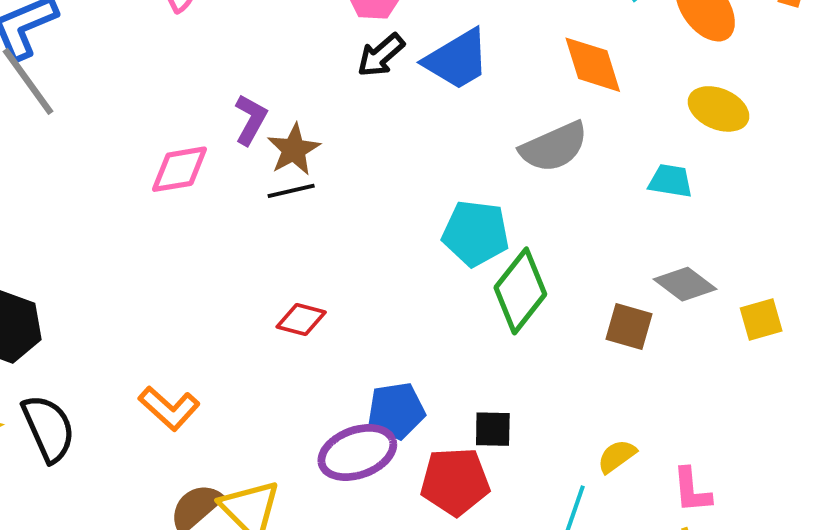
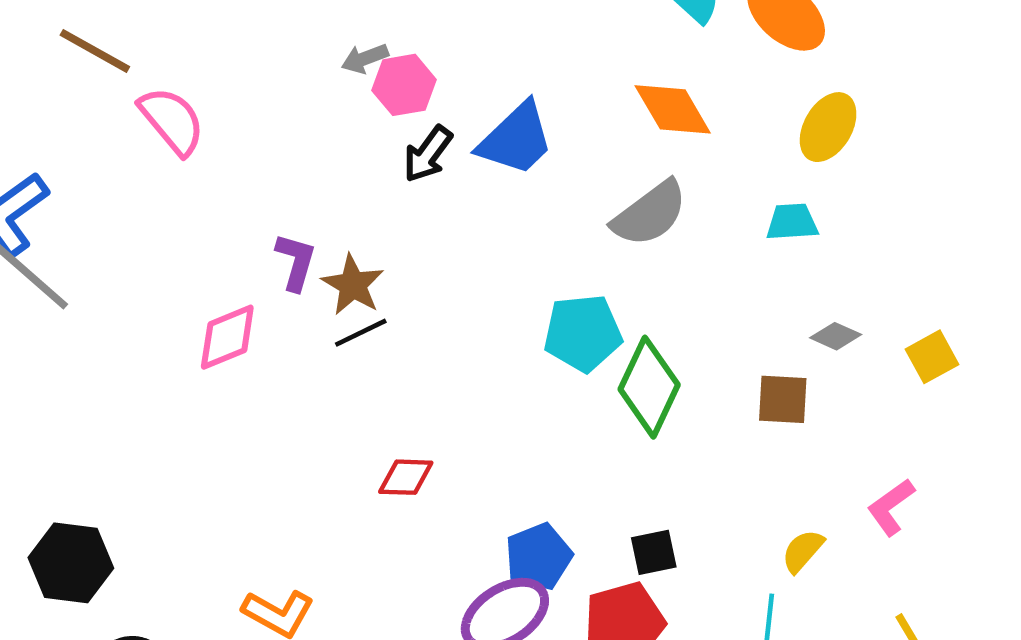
yellow ellipse: (718, 109) -> (828, 127), turned -70
gray diamond: (685, 284) -> (836, 336), size x0.7
pink L-shape: (692, 490) -> (891, 507), moved, turned 72

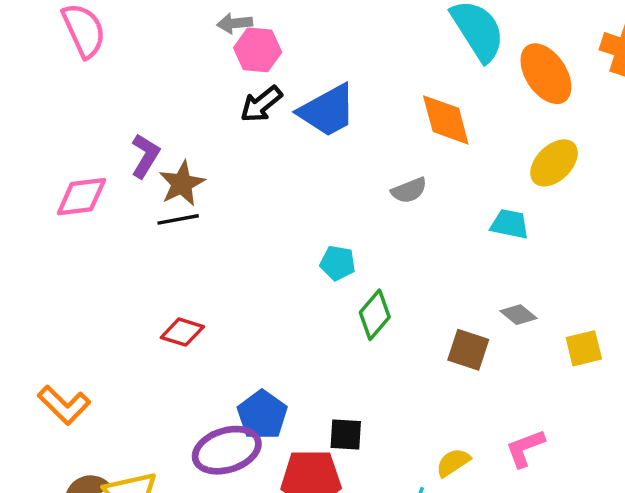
gray semicircle: (650, 214) -> (409, 190), size x0.6
cyan pentagon: (583, 333) -> (338, 263), size x0.6
green diamond: (649, 387) -> (375, 315), size x0.7
blue pentagon: (539, 556) -> (262, 415), turned -30

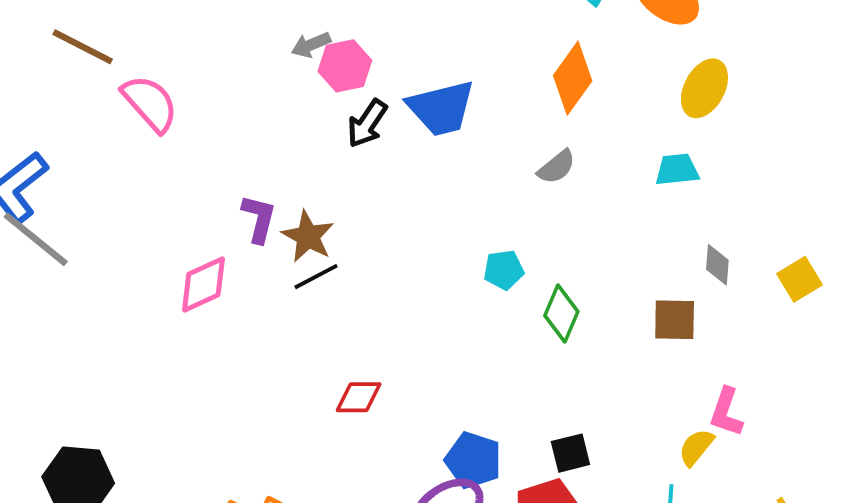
blue trapezoid: (327, 111) -> (441, 108), turned 32
orange diamond: (446, 120) -> (573, 78), turned 68
gray diamond: (519, 315) -> (717, 265), turned 72
pink L-shape: (525, 448) -> (726, 412), moved, turned -33

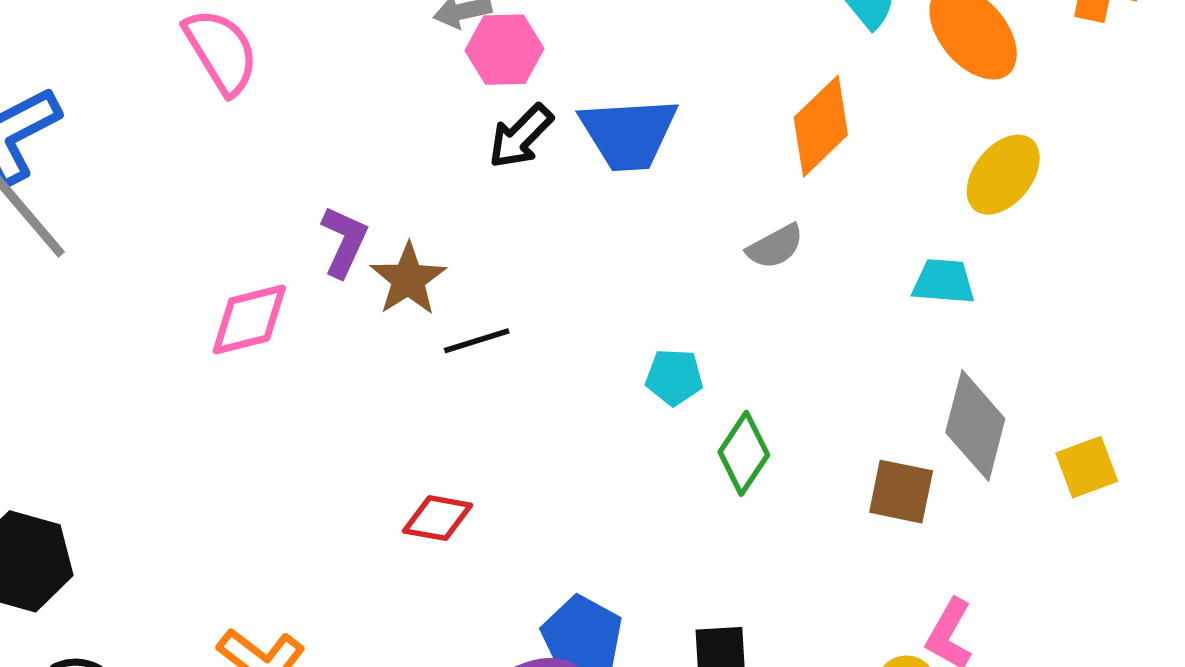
gray diamond: (717, 265) -> (975, 426), size x1.8
black line: (316, 277) -> (477, 341), moved

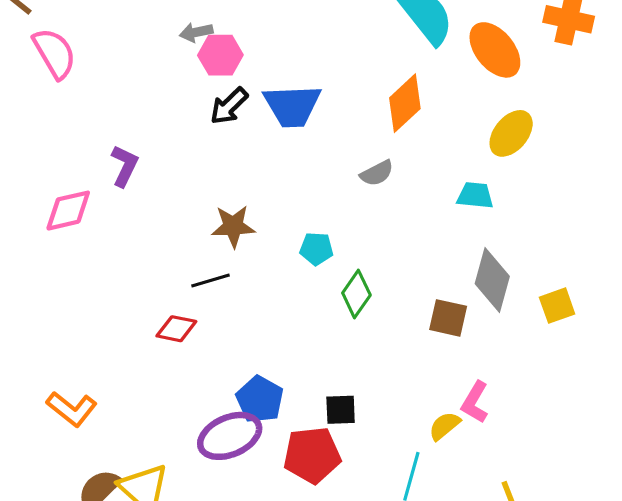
brown star: (408, 279) -> (233, 226), moved, turned 30
black line: (477, 341) -> (211, 281), moved

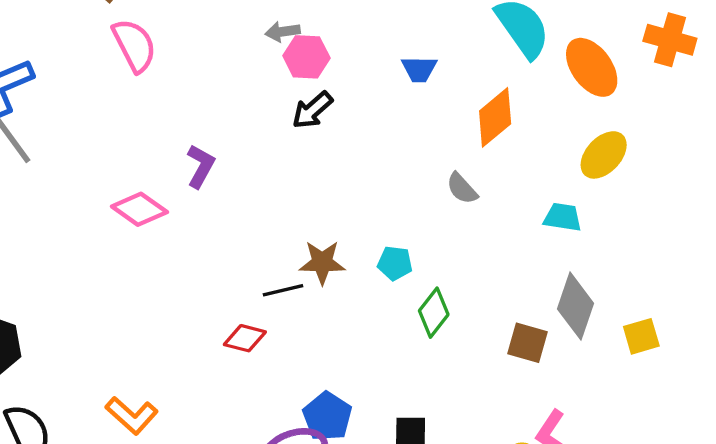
blue trapezoid: (292, 106) -> (419, 69), moved, size x0.6
gray semicircle: (377, 173) -> (462, 188), turned 72
pink diamond: (68, 211) -> (139, 209), turned 45
brown star: (233, 226) -> (322, 262), moved

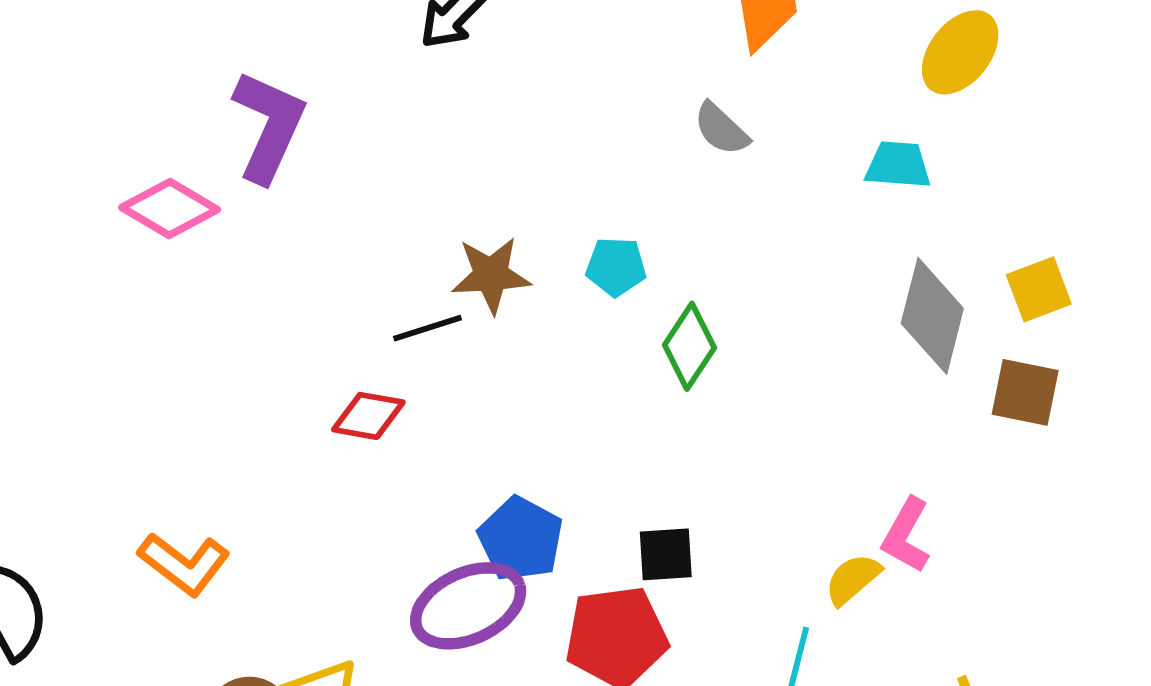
purple L-shape: (200, 166) -> (269, 126), size x1.5
yellow square: (641, 336) -> (1039, 289), moved
brown square: (527, 343) -> (1025, 392), moved

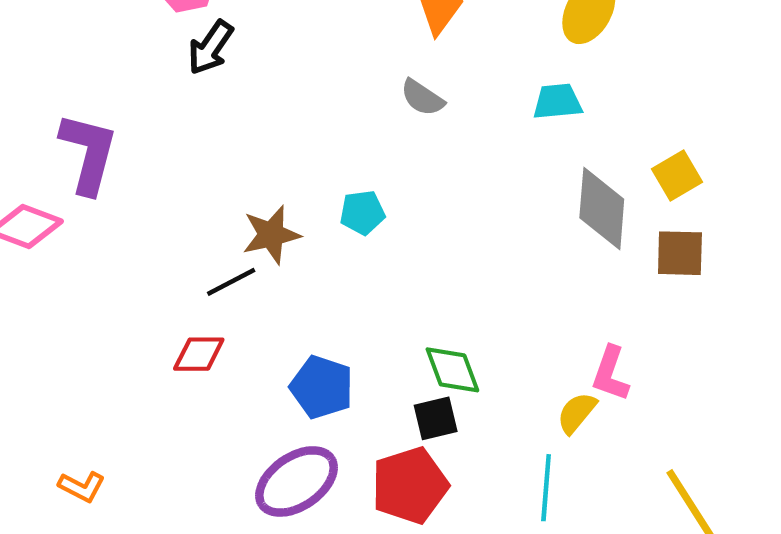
green diamond: (689, 346) -> (452, 370), moved, turned -44
blue pentagon: (521, 539) -> (322, 387), moved
orange L-shape: (184, 564) -> (82, 487), size x0.7

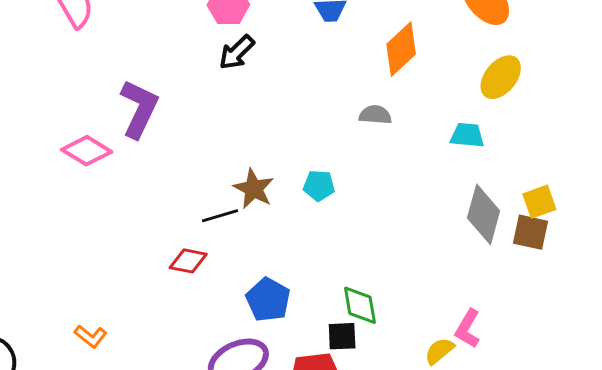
gray semicircle: (422, 98) -> (375, 115), turned 140
brown star: (271, 235) -> (254, 189), turned 30
brown square: (680, 253) -> (531, 232), moved

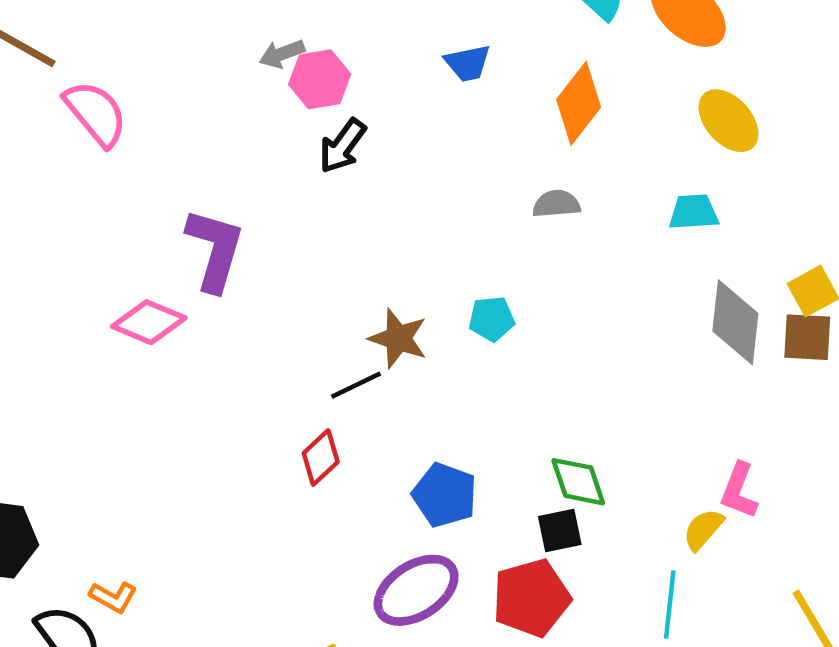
yellow ellipse: (501, 77) -> (728, 121), turned -72
red diamond: (188, 261) -> (321, 458), turned -45
orange L-shape: (91, 336) -> (113, 597), moved

